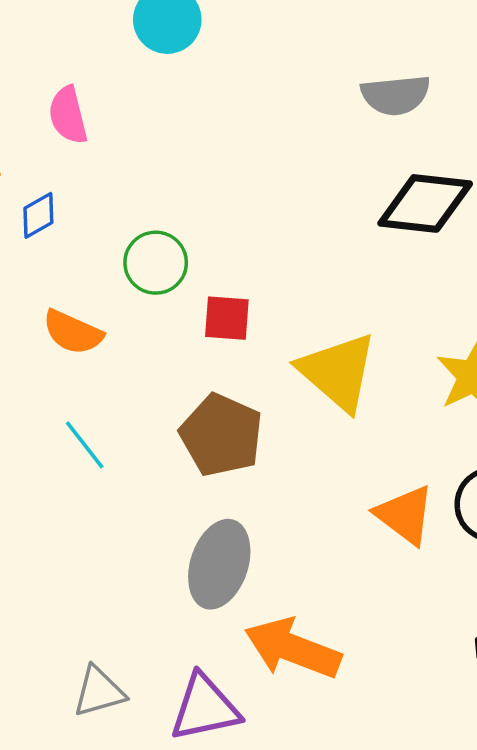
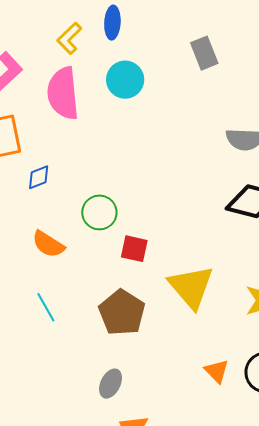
pink semicircle: (68, 115) -> (63, 93), moved, size x1.6
orange triangle: (405, 515) -> (217, 371), size x0.7
gray ellipse: (219, 564) -> (111, 384), size x0.6

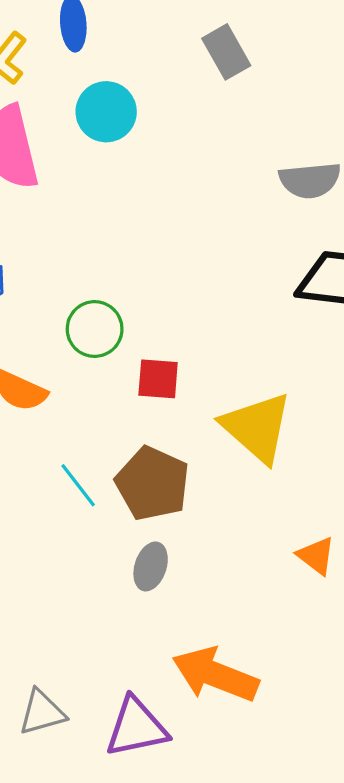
cyan line: (46, 307) -> (78, 485), moved
gray ellipse: (111, 384) -> (151, 566), moved

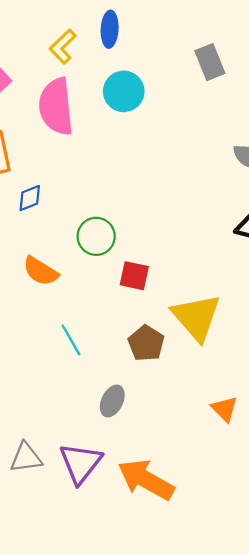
brown pentagon: (152, 483) -> (146, 343), moved, size x0.7
gray triangle: (42, 712) -> (26, 458), moved
purple triangle: (136, 727) -> (81, 463), moved, turned -48

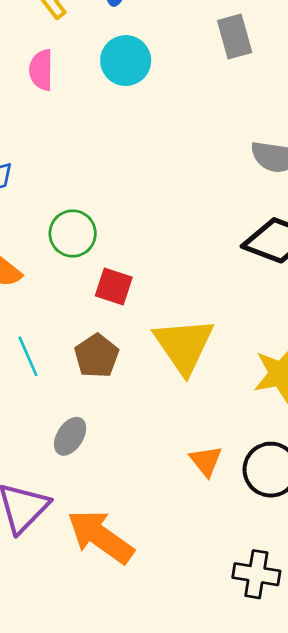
pink semicircle: (56, 107) -> (41, 70), size x0.6
brown pentagon: (146, 343) -> (97, 356), moved

